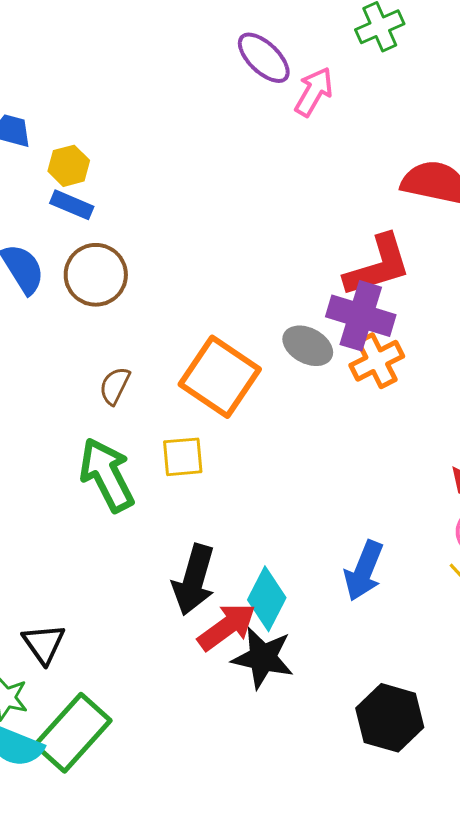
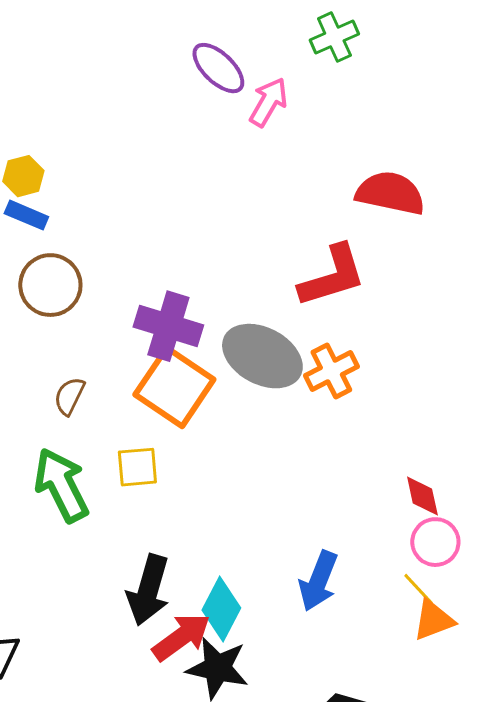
purple cross: (361, 316) -> (168, 326), moved
gray ellipse: (308, 346) -> (262, 356), size x1.6

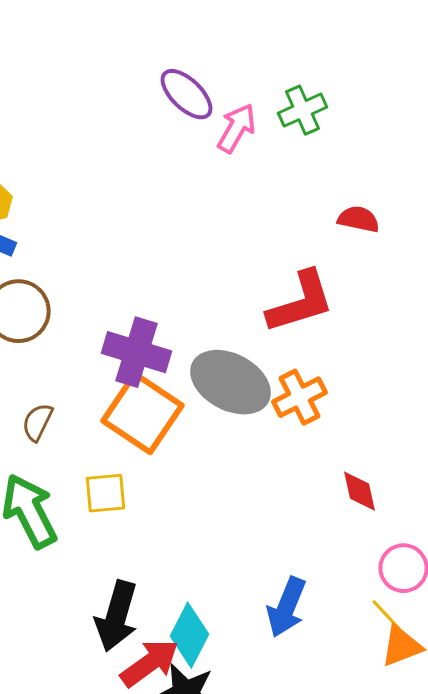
green cross: (334, 37) -> (302, 110), moved
red semicircle: (390, 193) -> (358, 219), size x0.6
red diamond: (422, 496) -> (360, 491), moved

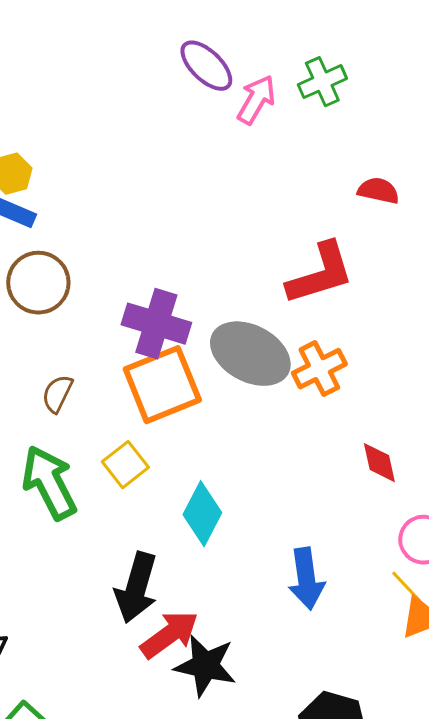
orange square: (142, 413) -> (162, 385), turned 34
yellow square: (106, 493) -> (125, 465), turned -33
blue arrow: (286, 607) -> (306, 579), turned -30
cyan diamond: (190, 635) -> (202, 514), moved

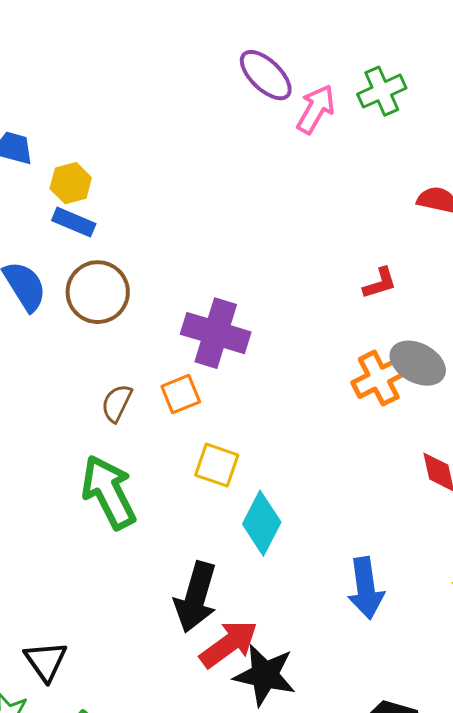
red L-shape: (320, 274) -> (380, 283), size x0.5
gray ellipse: (250, 354) -> (418, 363), moved, size x0.7
orange square: (162, 385) -> (181, 394), moved, size x0.5
yellow square: (125, 465) -> (217, 465), moved, turned -33

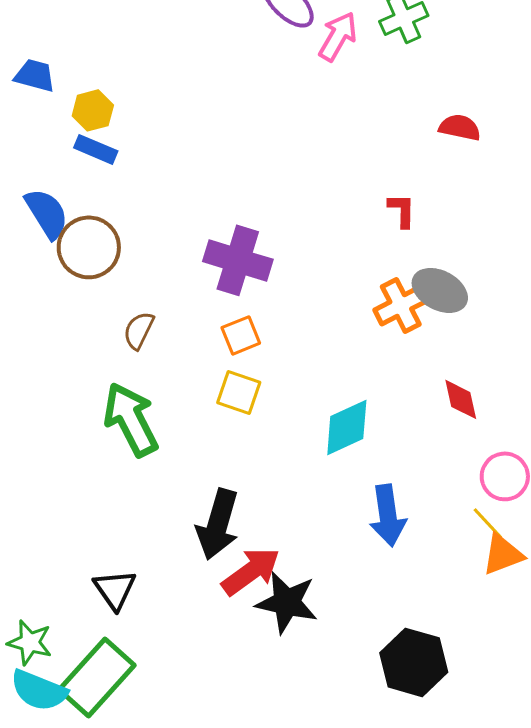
red L-shape: (380, 283) -> (402, 210), turned -72
brown circle: (98, 292) -> (89, 247), moved
orange square: (181, 394) -> (241, 335), moved
cyan diamond: (262, 523) -> (347, 427), moved, turned 38
black triangle: (46, 661) -> (115, 589), moved

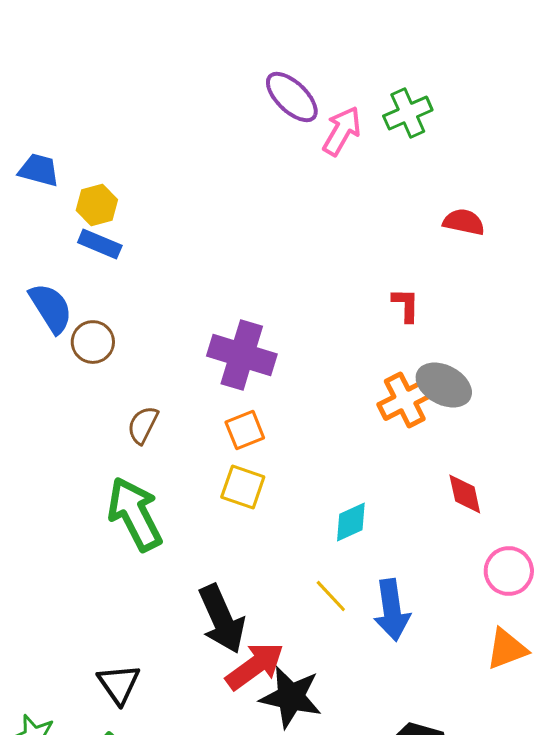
brown circle: (89, 247) -> (93, 342), size x0.7
cyan diamond: (347, 427) -> (351, 522), size x0.7
yellow line: (488, 523) -> (331, 596), moved
black arrow: (218, 524) -> (222, 619), turned -40

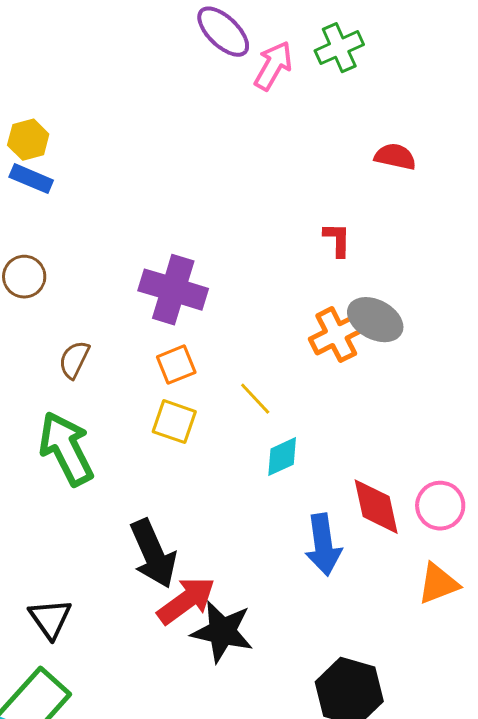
red diamond: (465, 494) -> (376, 507), moved, size x1.4
yellow line: (331, 596) -> (255, 399), moved

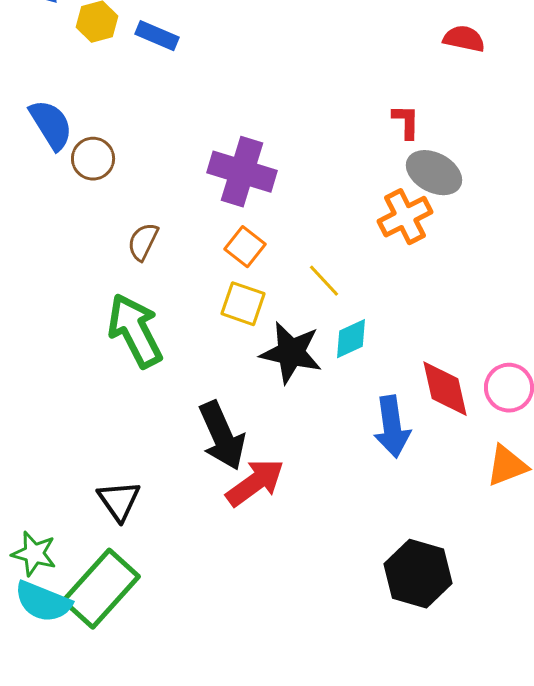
blue rectangle: (31, 179) -> (157, 36), moved
gray ellipse: (375, 320) -> (434, 173), moved
orange square: (176, 365) -> (245, 247), turned -30
black star: (222, 632) -> (291, 353), moved

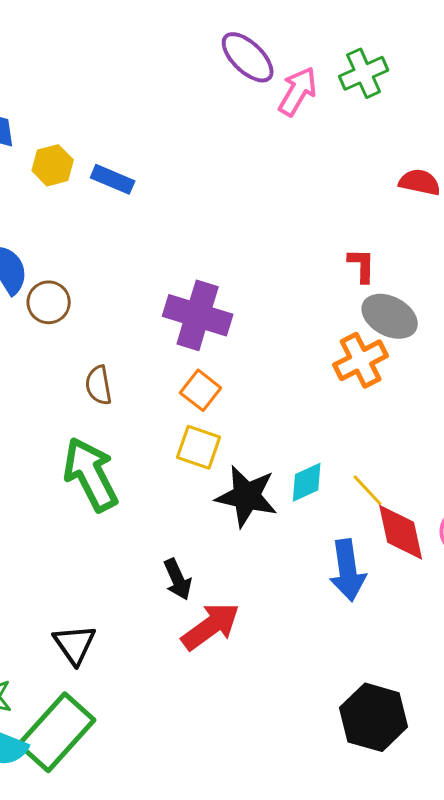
brown semicircle: (143, 242) -> (99, 385), turned -36
yellow line: (324, 281) -> (368, 490), moved
black arrow: (222, 436) -> (178, 579), size x0.6

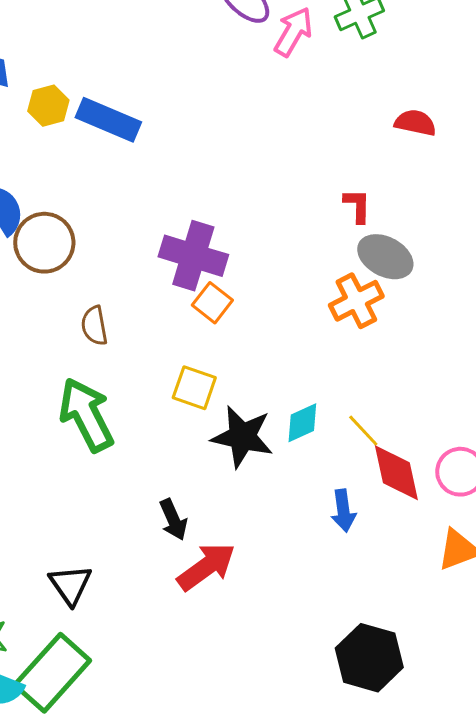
blue rectangle: (113, 179) -> (108, 120), size x1.5
brown circle: (49, 302) -> (44, 243), size x1.4
orange square: (201, 390) -> (212, 303), moved
blue arrow: (348, 570) -> (343, 511), size x0.7

